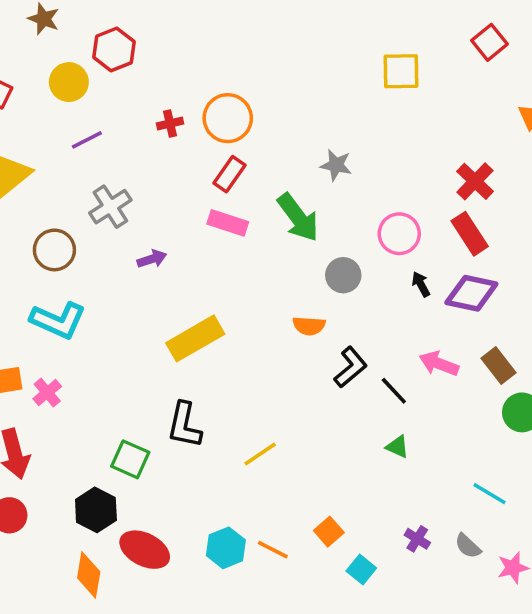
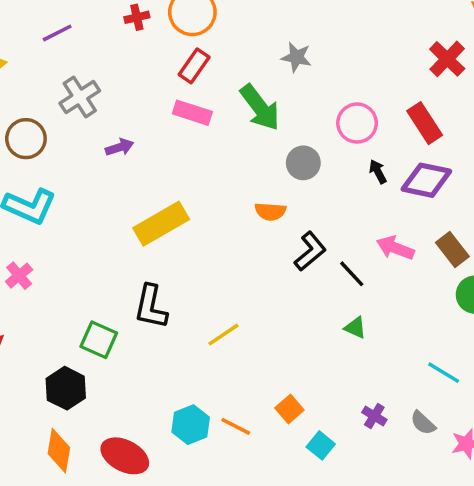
red cross: (475, 181) -> (447, 59), moved
red ellipse: (145, 550) -> (125, 456), moved

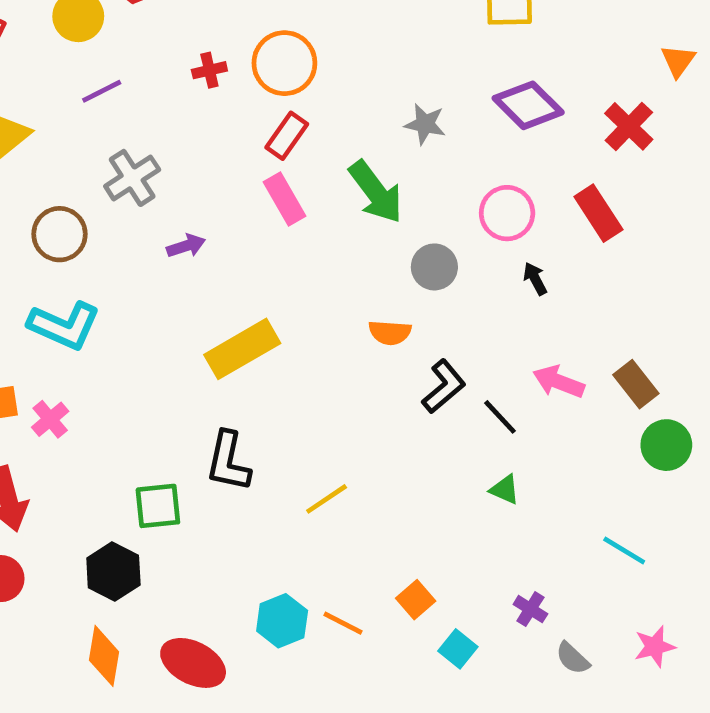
pink rectangle: (192, 113) -> (284, 199), turned 42
purple diamond: (426, 180) -> (528, 105), moved, turned 33
green square: (99, 340) -> (158, 506), turned -30
gray semicircle: (423, 423) -> (573, 658), moved

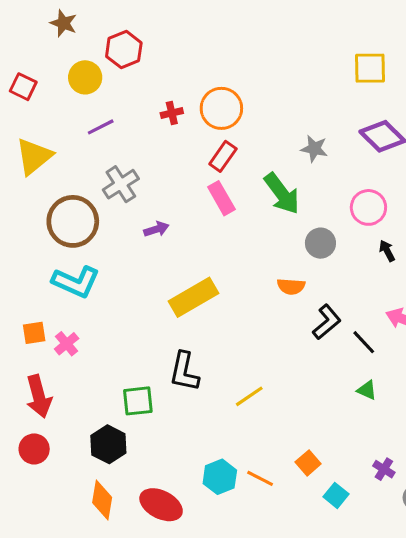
brown circle: (60, 234) -> (73, 221), size x1.4

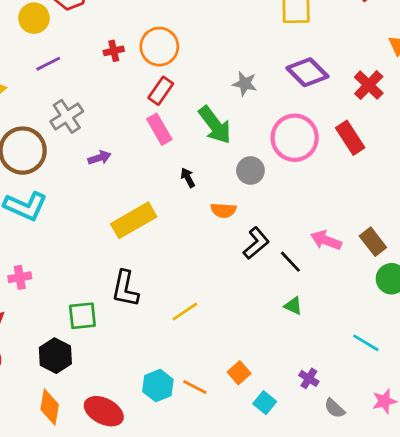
pink circle: (368, 207) -> (295, 138), size x1.4
black arrow: (387, 251) -> (188, 178), moved
pink cross: (67, 344) -> (20, 277), moved, turned 30

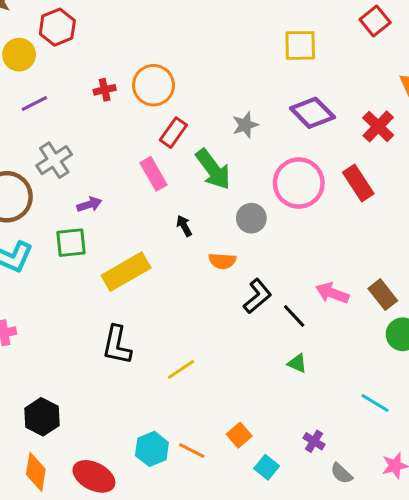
gray star: (245, 84) -> (245, 125), turned -30
red rectangle: (161, 91) -> (173, 133), moved
green square: (82, 316) -> (71, 243), moved

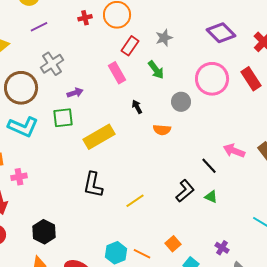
gray star: (245, 125) -> (164, 38), moved
green arrow: (213, 169) -> (156, 70), size x0.7
black L-shape: (257, 296) -> (185, 191), moved

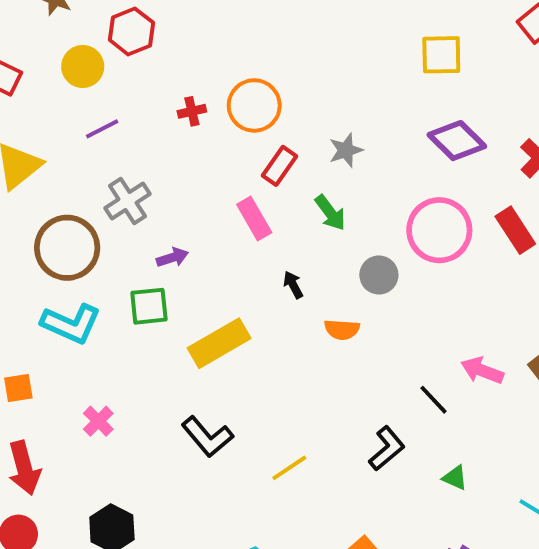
pink cross: (19, 177) -> (98, 421), moved, turned -35
black L-shape: (93, 185) -> (207, 437), turned -52
green triangle: (211, 197) -> (455, 478), moved

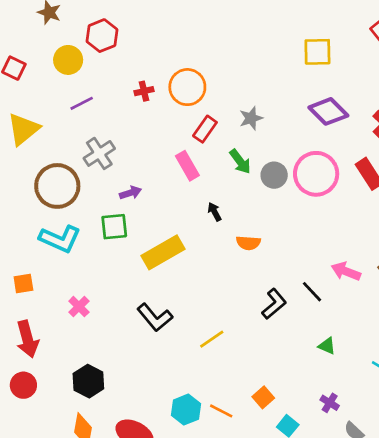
gray circle: (379, 275) -> (274, 175), moved
black L-shape: (387, 448) -> (274, 304), moved

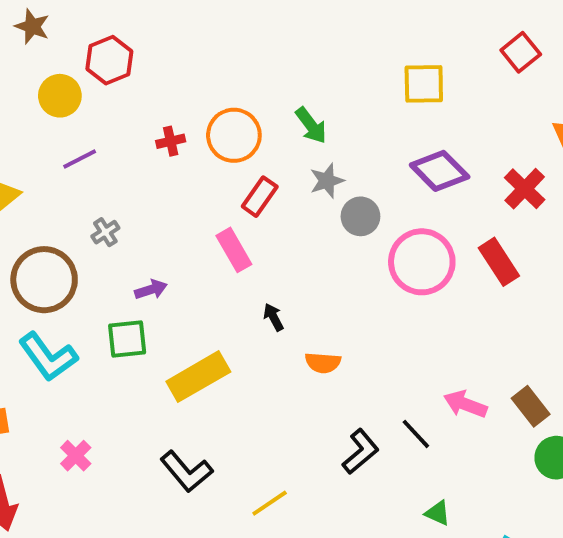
gray cross: (99, 153) -> (105, 232), size x0.6
green arrow: (240, 162) -> (311, 125), moved
gray circle: (274, 175) -> (360, 216), moved
cyan L-shape: (60, 239) -> (48, 357), turned 30

